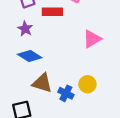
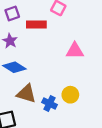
pink triangle: (92, 39) -> (75, 51), turned 30

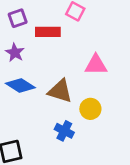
brown triangle: (26, 94) -> (60, 91), moved
yellow circle: (70, 95) -> (90, 109), moved

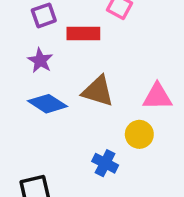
pink triangle: (96, 65) -> (157, 97), moved
brown triangle: (60, 91) -> (98, 91), moved

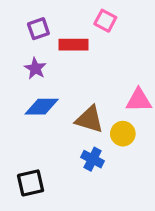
brown triangle: (98, 91) -> (89, 119), moved
blue diamond: (47, 104) -> (42, 107), turned -32

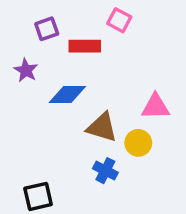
purple star: (35, 68) -> (26, 70), moved
blue diamond: (42, 107) -> (67, 95), moved

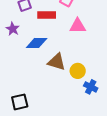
pink triangle: (156, 107) -> (78, 26), moved
blue cross: (105, 171) -> (91, 87), moved

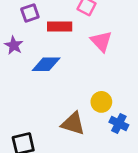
pink triangle: (78, 26) -> (101, 41), turned 48
brown triangle: (57, 62) -> (73, 123), moved

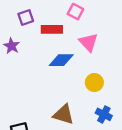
blue diamond: (46, 64) -> (61, 60), moved
yellow circle: (101, 102) -> (94, 83), moved

